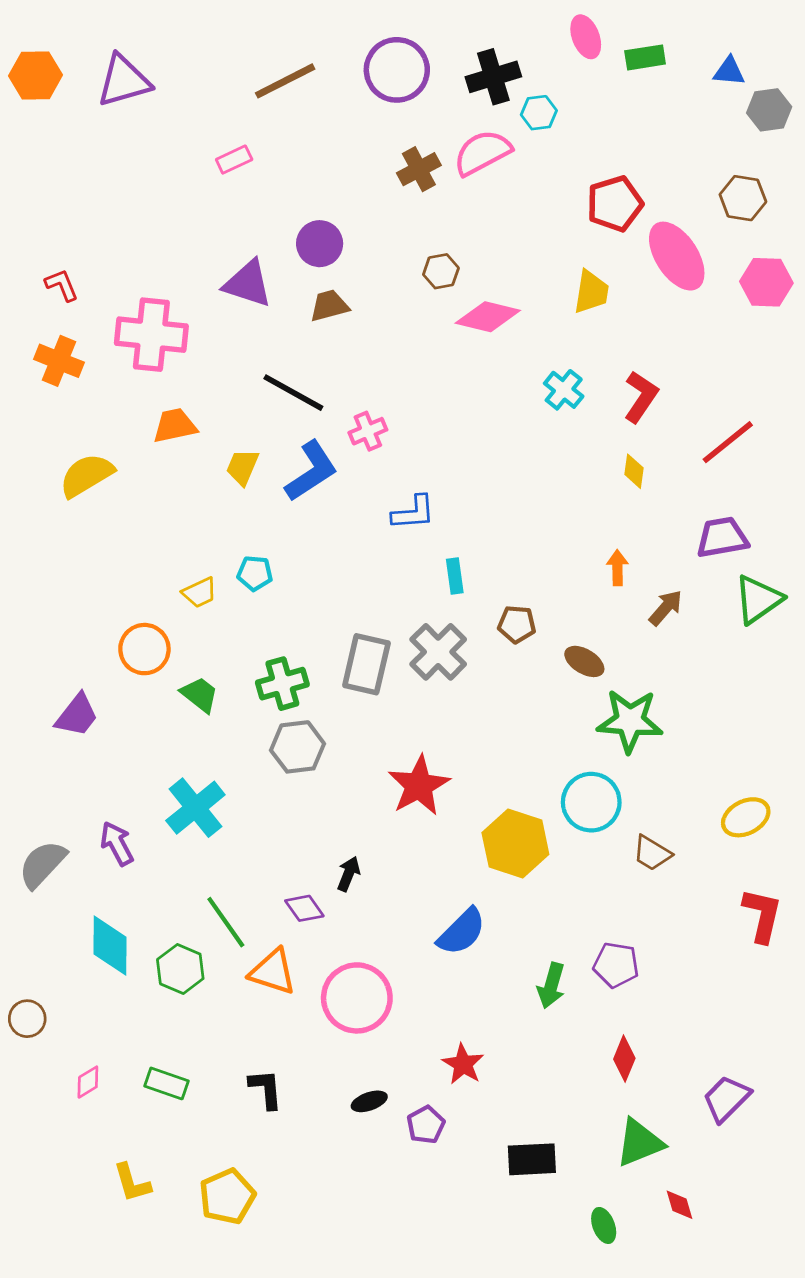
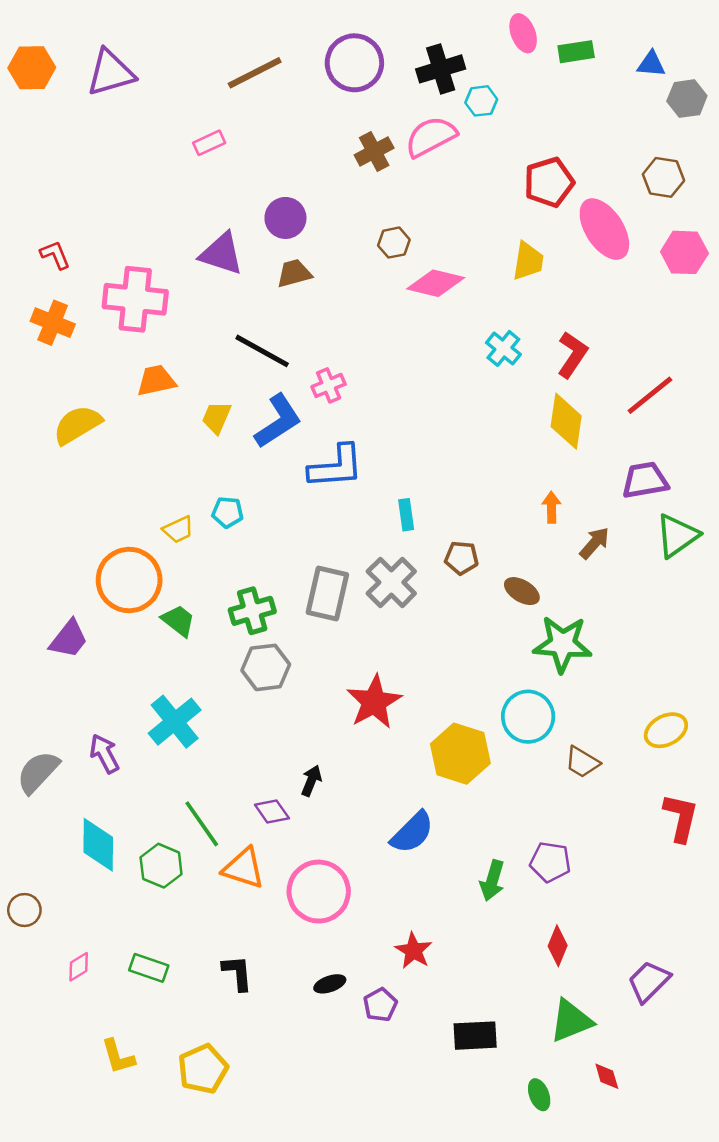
yellow diamond: (634, 471) -> (566, 421), size x1.8
blue L-shape: (413, 513) -> (336, 467), moved, size x1.4
orange circle: (144, 649) -> (129, 580), size x1.4

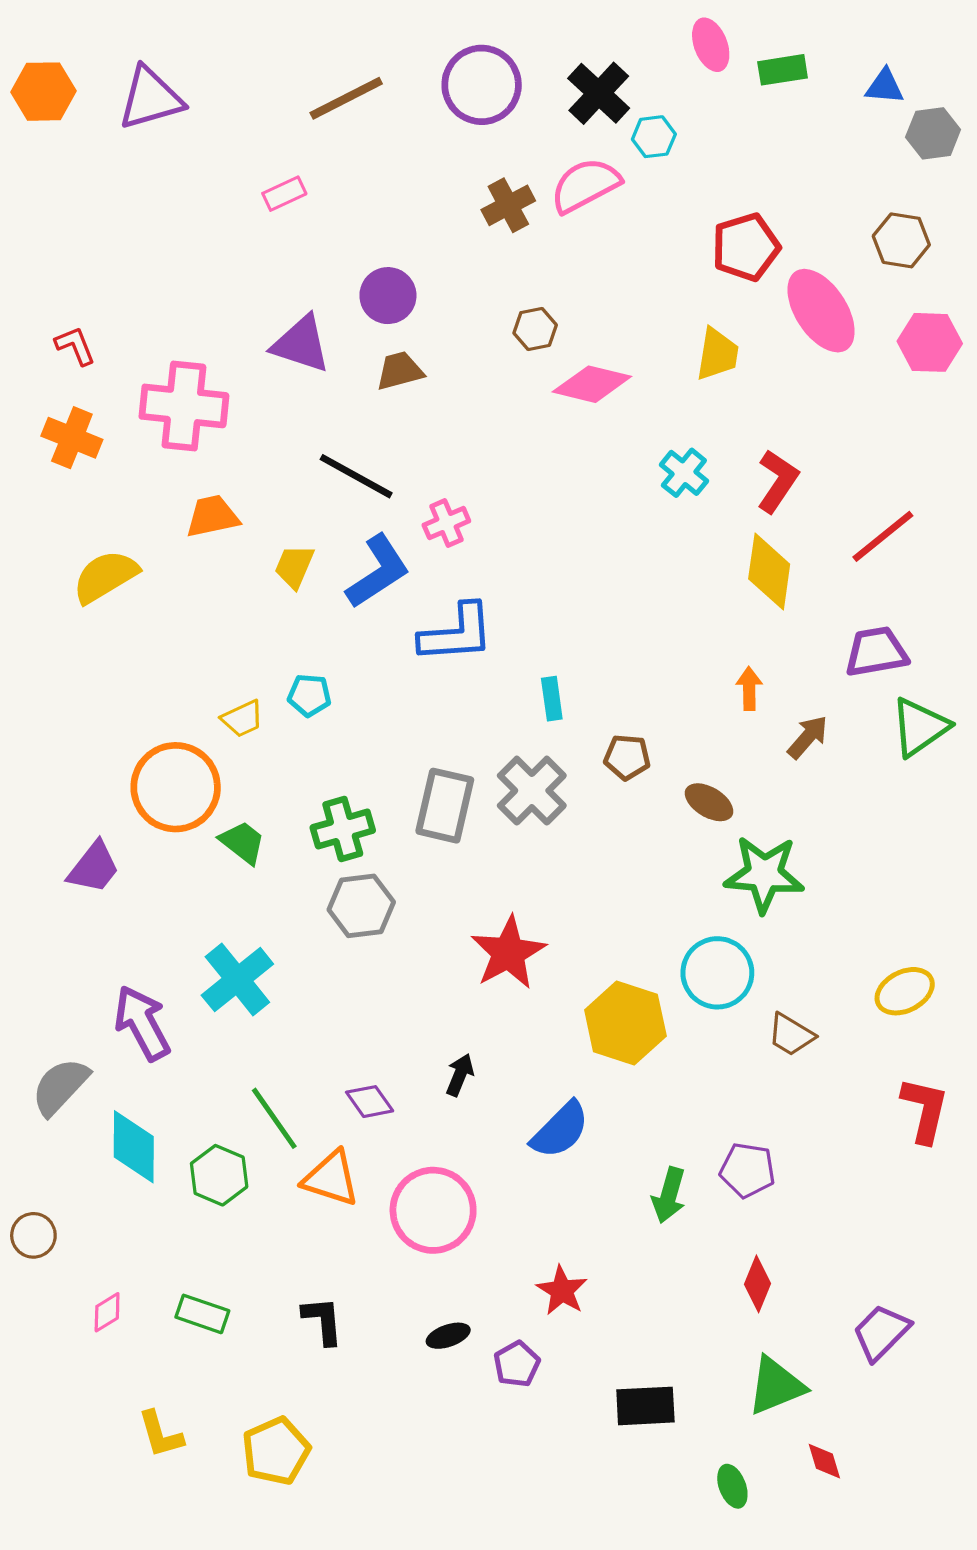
black cross: (441, 69) -> (599, 93), turned -30
purple arrow: (104, 754) -> (142, 1023), size x1.4
gray semicircle: (38, 772) -> (60, 1087), moved
black arrow: (311, 781) -> (460, 1075), moved

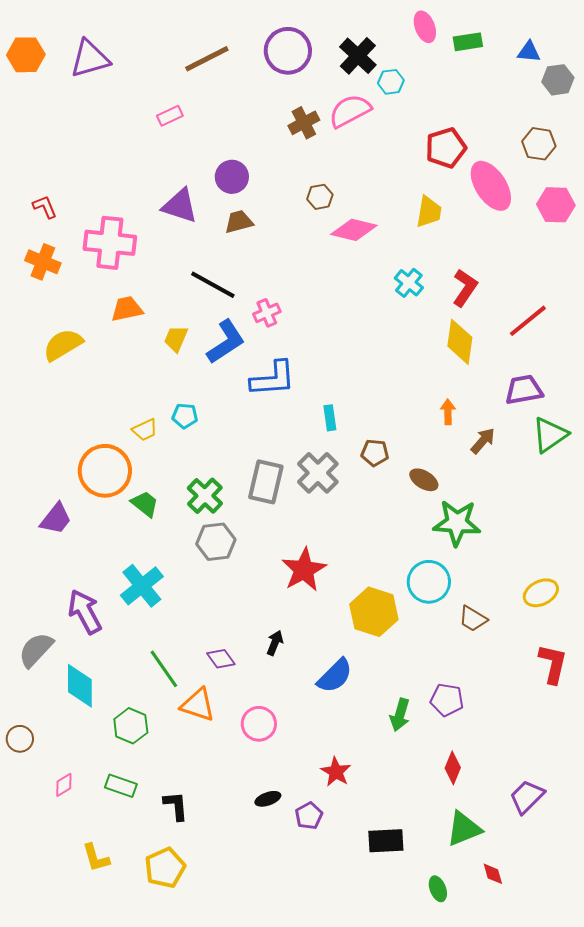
green cross: (343, 829) -> (205, 496), turned -30
green hexagon: (219, 1175) -> (131, 726), moved
pink circle: (433, 1210) -> (259, 724), size x0.7
black L-shape: (323, 1321) -> (176, 806), moved

